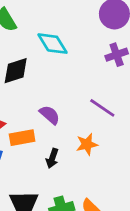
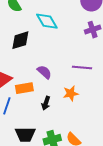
purple line: (102, 108) -> (82, 67), turned -30

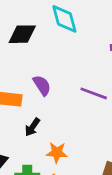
orange star: (71, 93) -> (57, 152), moved

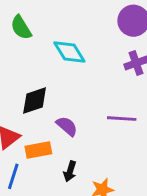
black diamond: (22, 34) -> (35, 101), moved

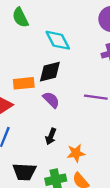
black diamond: (35, 101) -> (50, 72), moved
orange rectangle: (38, 150) -> (24, 83), moved

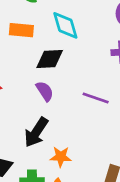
orange rectangle: (24, 83) -> (21, 30), moved
black arrow: (51, 136) -> (36, 132), size x1.6

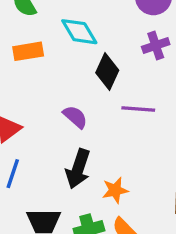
black diamond: (50, 59) -> (107, 71), moved, turned -48

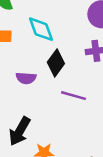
purple semicircle: (75, 117) -> (26, 78), moved, turned 132

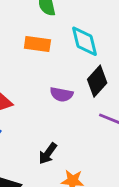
black arrow: (20, 131) -> (48, 153), size x0.7

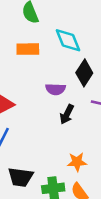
black arrow: (48, 153) -> (67, 114), moved

